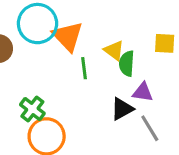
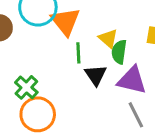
purple triangle: (143, 92) -> (132, 80), size x1.5
black triangle: (122, 109) -> (96, 75), moved, turned -40

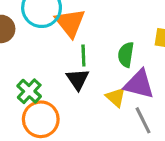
yellow triangle: (108, 39) -> (116, 97), moved
black triangle: (96, 75) -> (78, 79), moved

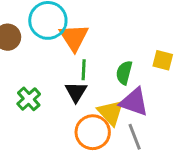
yellow triangle: (116, 97) -> (111, 112), size x1.4
orange circle: (41, 119) -> (93, 132), moved

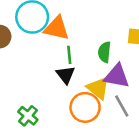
orange triangle: (74, 37) -> (57, 28), turned -36
green cross: (29, 99) -> (28, 116), moved

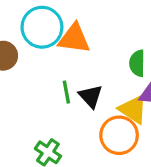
green line: (69, 55) -> (66, 92), moved

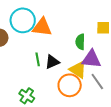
black triangle: (91, 96) -> (52, 62), turned 49

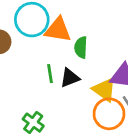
green semicircle: (80, 42) -> (81, 47), moved
orange circle: (70, 85) -> (109, 114), moved

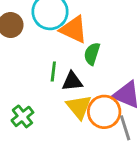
yellow triangle: (104, 90) -> (79, 107), moved
orange circle: (109, 114) -> (104, 112), moved

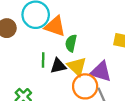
yellow triangle: (79, 107) -> (77, 66), moved

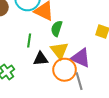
black triangle: (58, 66) -> (41, 59), moved

